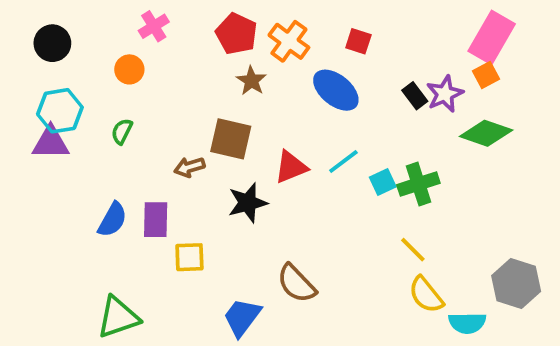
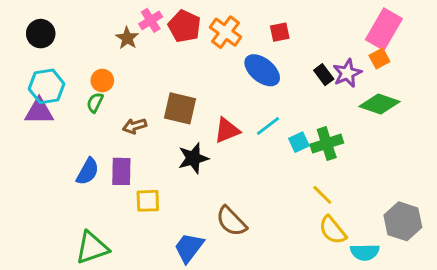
pink cross: (154, 26) -> (151, 20), moved
red square: (358, 41) -> (280, 32), turned -30
orange circle: (129, 69) -> (102, 81), moved
brown star: (251, 81) -> (127, 38), moved
brown arrow: (189, 167) -> (135, 126), moved

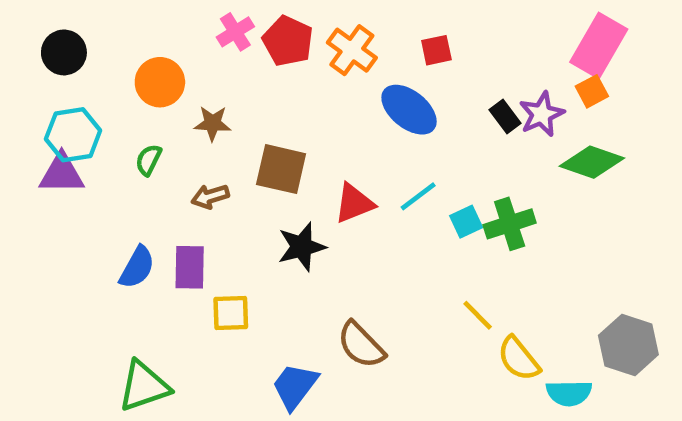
brown star: (127, 38) -> (212, 123), moved, turned -30
orange circle: (102, 81) -> (160, 82), moved, size x1.4
yellow line: (322, 195) -> (478, 315), moved

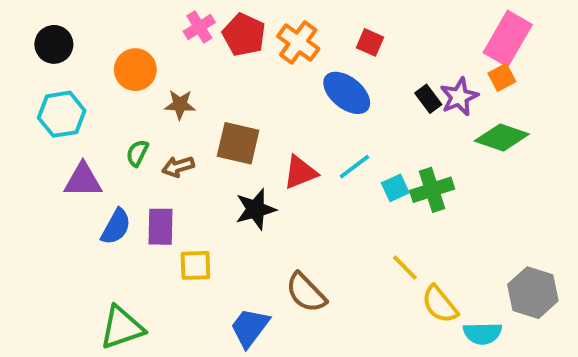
red square: (436, 50) -> (370, 42), turned 36
green semicircle: (148, 160) -> (137, 153), moved
purple triangle: (62, 174) -> (83, 180), moved

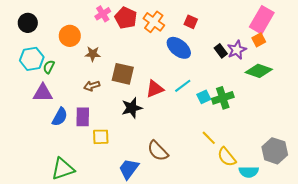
green semicircle: (137, 153) -> (49, 67), moved

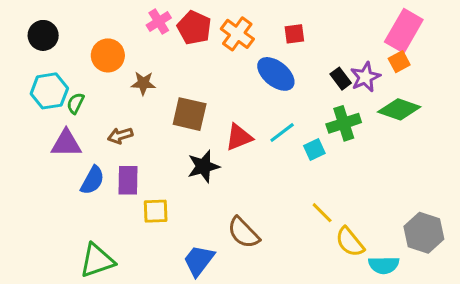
red square: (191, 22) -> (294, 34), turned -32
brown arrow: (92, 86) -> (120, 136), moved
green cross: (223, 98) -> (344, 123), moved

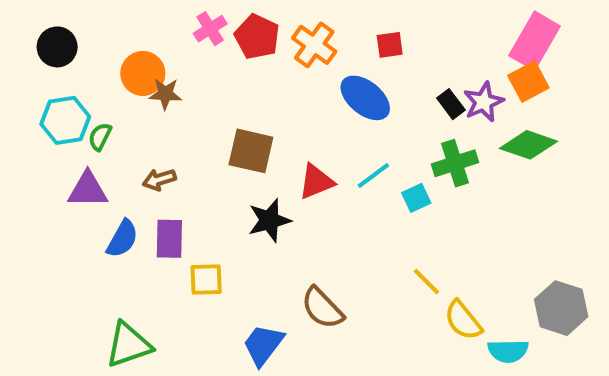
orange square: (399, 62) -> (528, 82), size x1.4
brown star: (143, 83) -> (165, 94), moved

